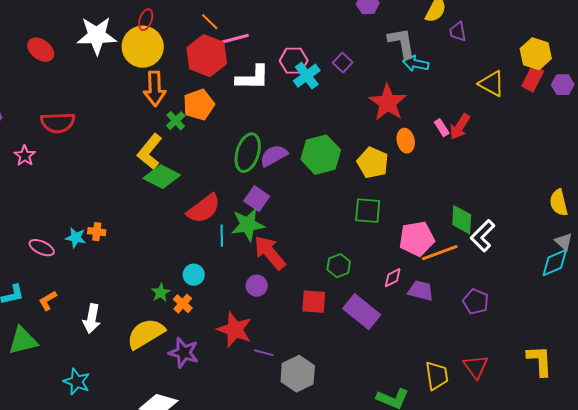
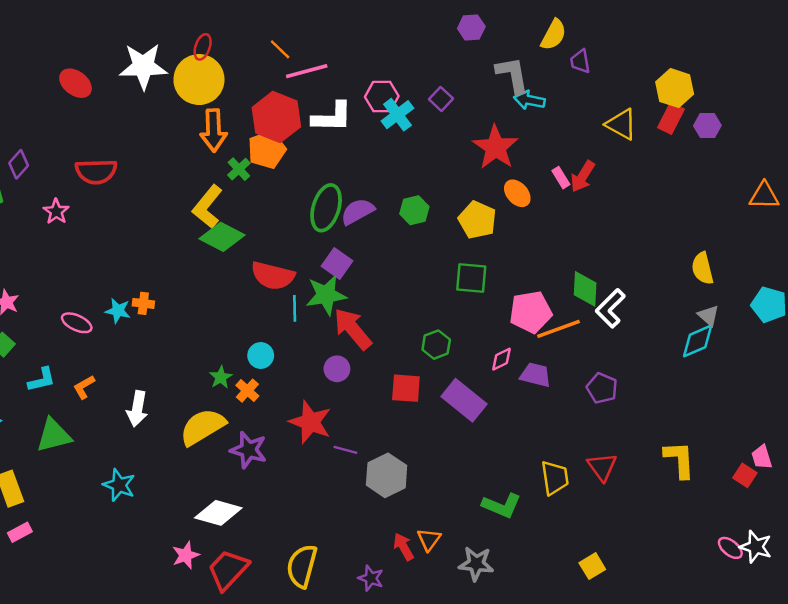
red hexagon: (207, 56) -> (276, 117), moved
orange ellipse: (406, 141) -> (517, 193), turned -30
green hexagon: (321, 155) -> (414, 210), size x0.6
red semicircle: (204, 209) -> (273, 276), turned 51

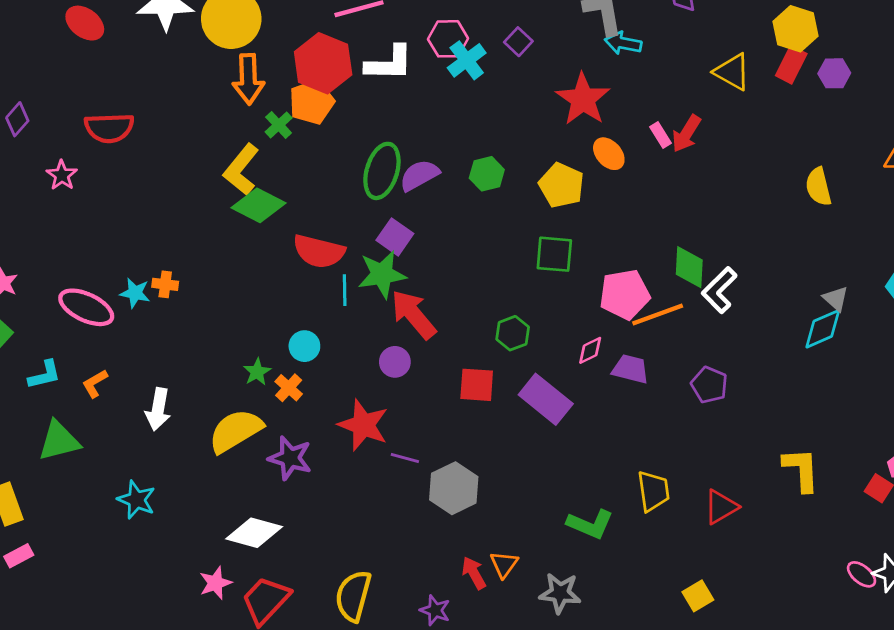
yellow semicircle: (702, 268) -> (818, 187), moved
pink ellipse: (77, 323) -> (86, 307), size x1.5
red triangle: (602, 467) -> (721, 507), moved, turned 36

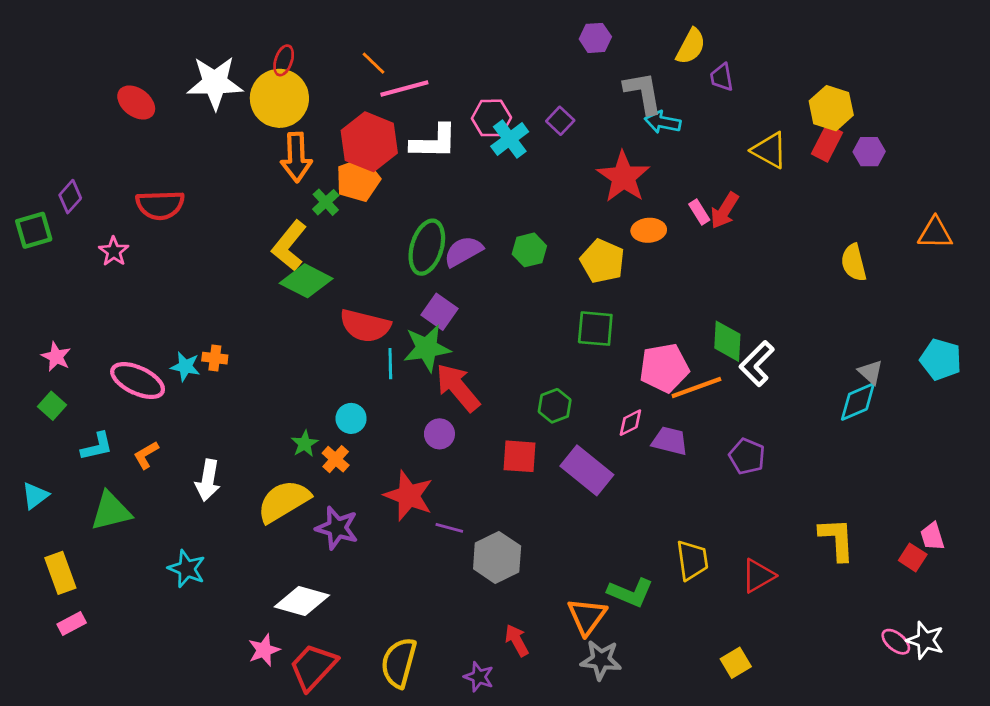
orange ellipse: (609, 154) -> (649, 230), turned -52
orange triangle: (504, 564) -> (587, 616), moved, size x1.4

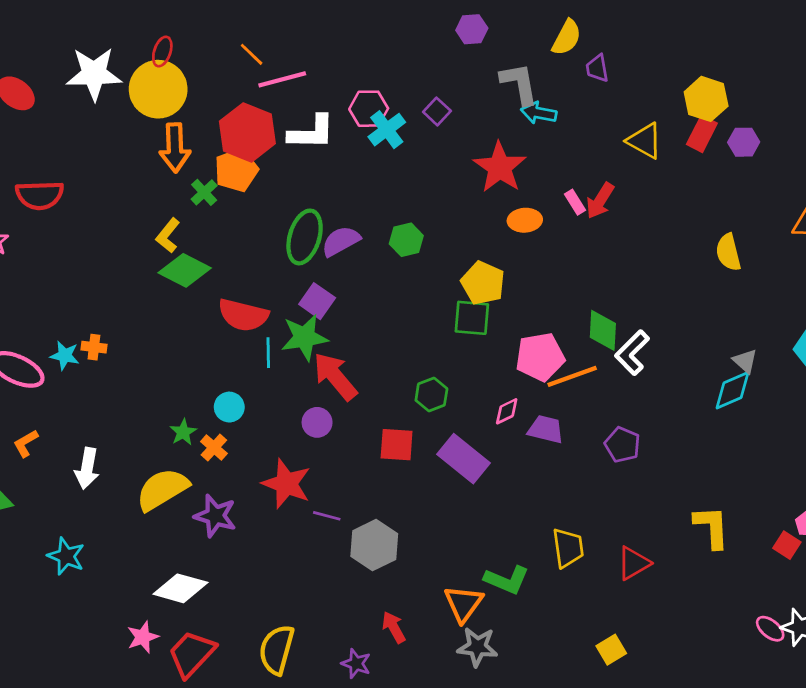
yellow L-shape: (289, 246) -> (168, 236), size x0.7
yellow pentagon: (602, 261) -> (483, 283), moved

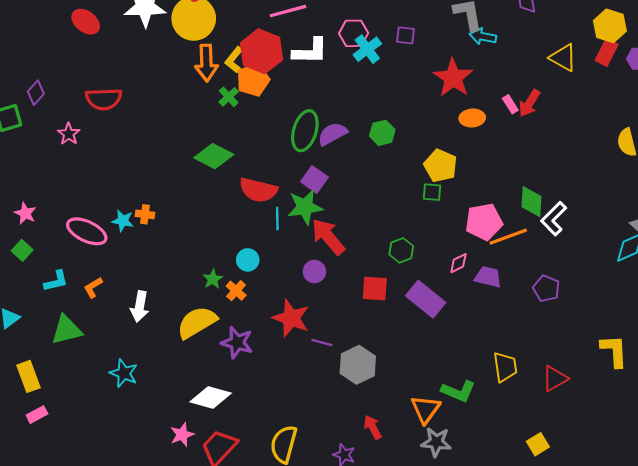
purple square: (437, 111) -> (405, 35), turned -36
yellow L-shape: (168, 236) -> (234, 60), moved
green square: (472, 318) -> (432, 192), size x0.7

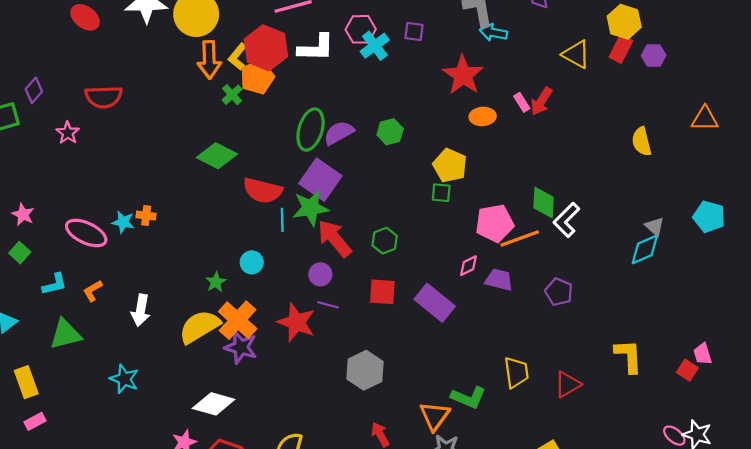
purple square: (314, 179) -> (320, 180), size x1.5
green hexagon: (401, 250) -> (385, 241), moved
orange cross: (236, 291) -> (238, 320), moved, size x1.8
purple line: (322, 343) -> (328, 305), moved

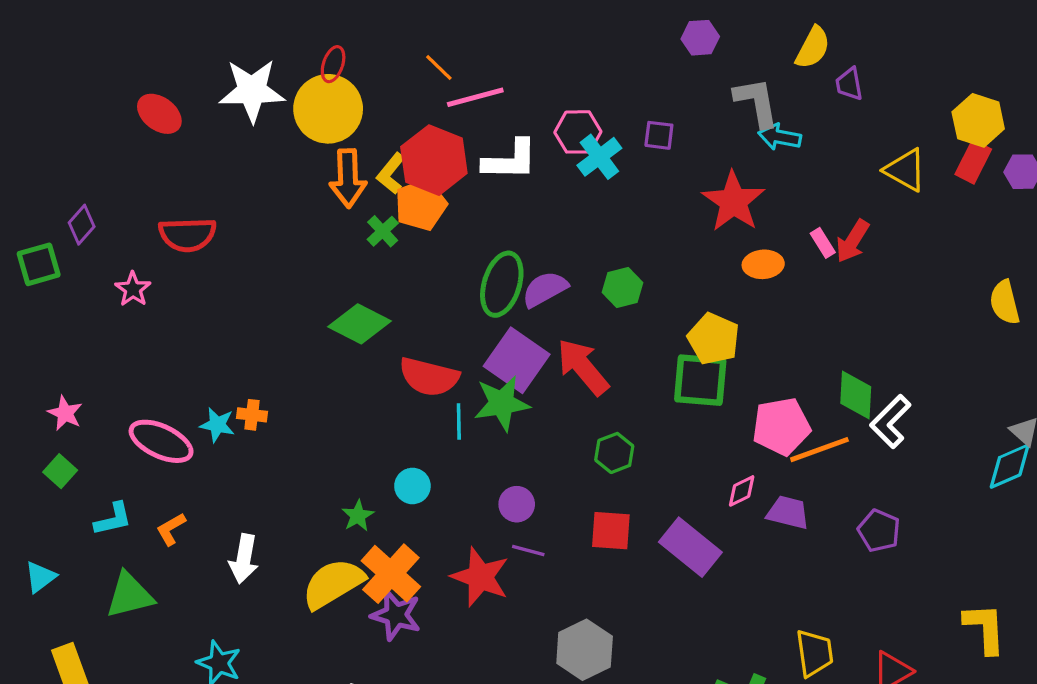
green square: (441, 193) -> (700, 380), size x1.8
red arrow: (334, 238) -> (583, 367), moved

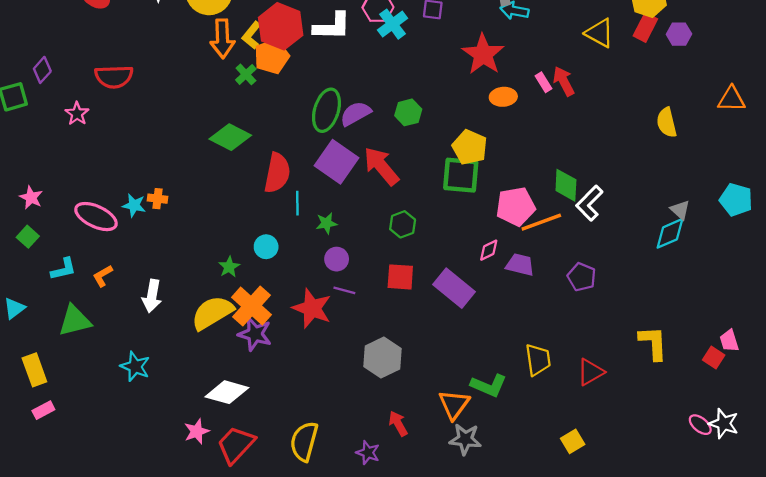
red arrow: (852, 241) -> (564, 81), turned 120
red semicircle: (429, 377) -> (277, 173), turned -93
green star: (502, 403) -> (326, 223), moved, size x0.6

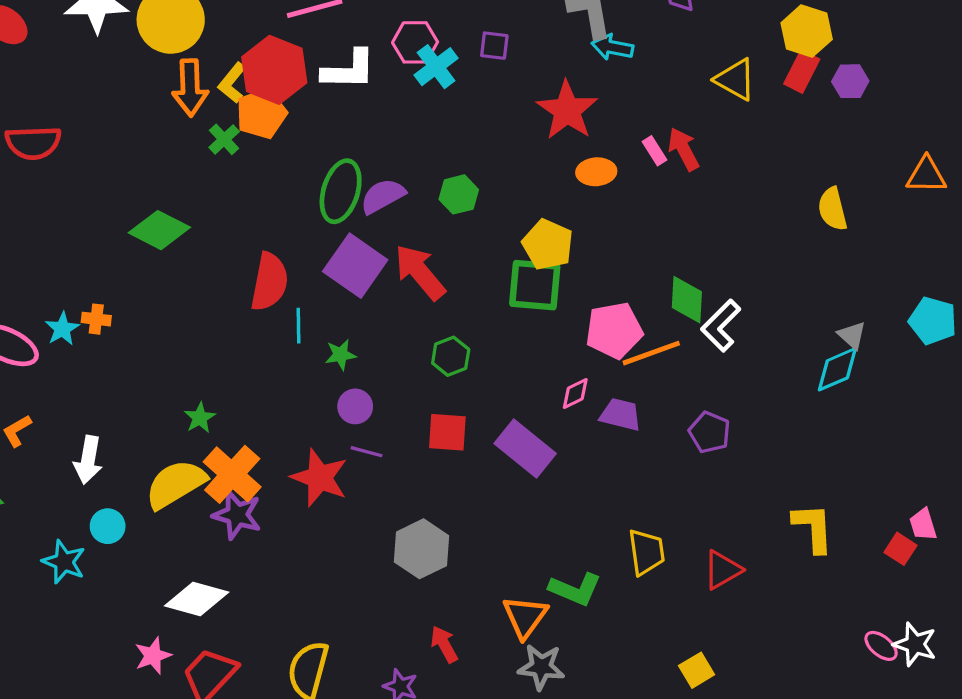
green diamond: (230, 137) -> (159, 230), moved
cyan star: (134, 205) -> (62, 329), turned 30
cyan circle: (266, 247) -> (108, 526), moved

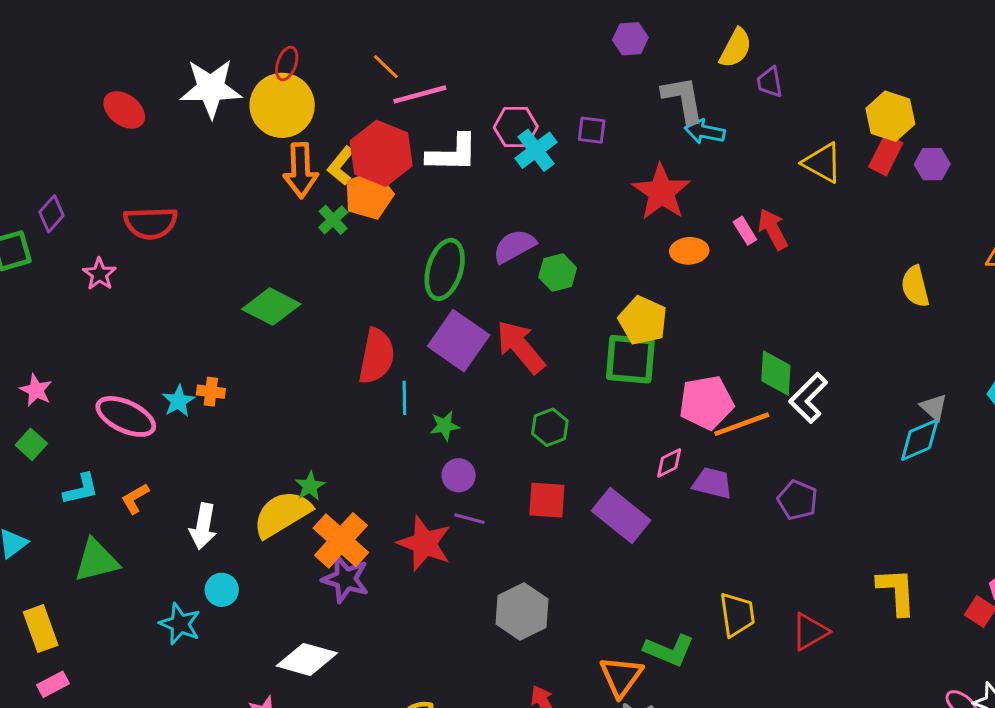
purple semicircle: (383, 196) -> (514, 246), moved
yellow semicircle: (176, 484) -> (282, 514), moved

